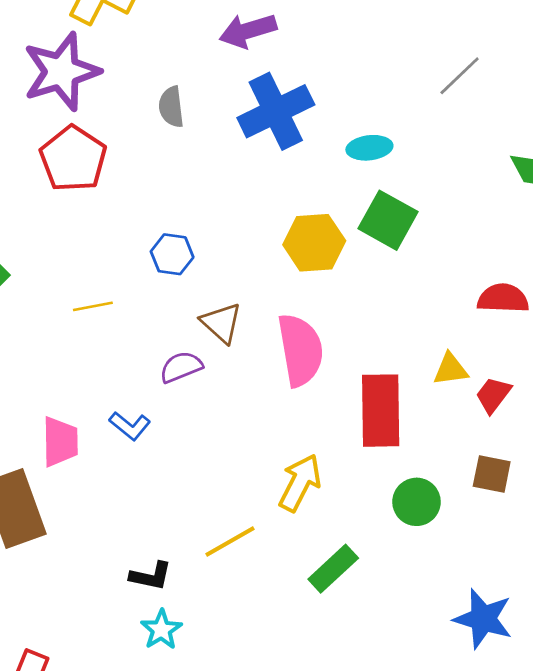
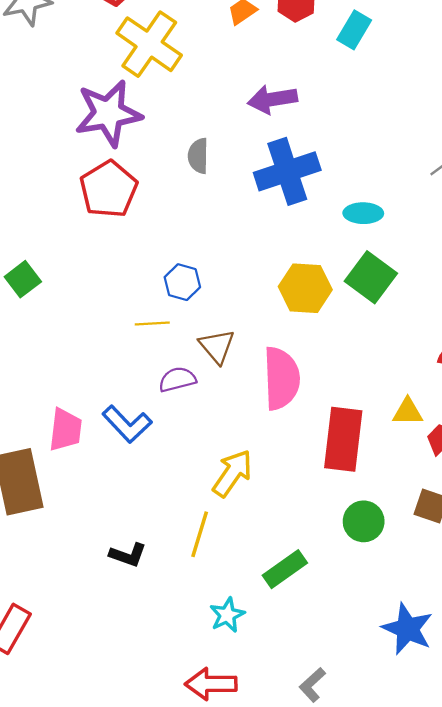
yellow line: (93, 306) -> (152, 324), moved
blue L-shape: (130, 426) -> (127, 424), size x1.4
yellow arrow: (300, 483) -> (232, 473), moved
yellow line: (230, 541) -> (200, 534), turned -51
cyan star: (161, 630) -> (227, 615), moved

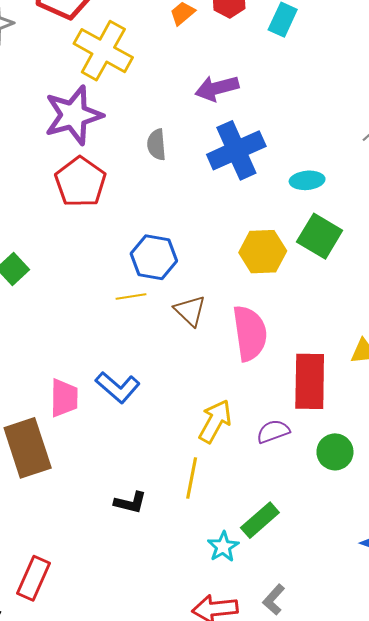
blue hexagon: (182, 282) -> (154, 257), size x1.4
purple semicircle: (177, 379) -> (273, 431), moved
green rectangle: (285, 569) -> (260, 520), moved
gray L-shape: (312, 685) -> (274, 600), moved

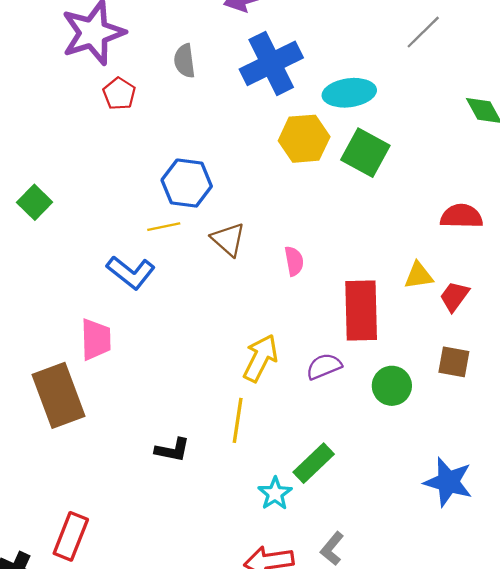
cyan ellipse: (307, 180) -> (349, 93), size x1.4
red pentagon: (80, 182) -> (119, 94), moved, size x0.6
yellow hexagon: (263, 252) -> (304, 139), moved
pink semicircle: (250, 333) -> (294, 261), size x0.5
blue L-shape: (118, 387) -> (131, 272), moved

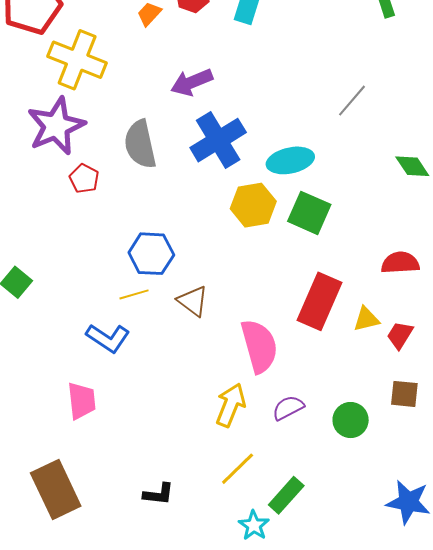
gray semicircle: (185, 61) -> (140, 144), size x1.6
pink semicircle: (294, 261) -> (259, 346), moved, size x2.0
red rectangle: (361, 310) -> (319, 301), moved, turned 30
brown rectangle: (59, 395) -> (56, 490), moved
yellow line: (238, 420) -> (238, 469), moved, turned 42

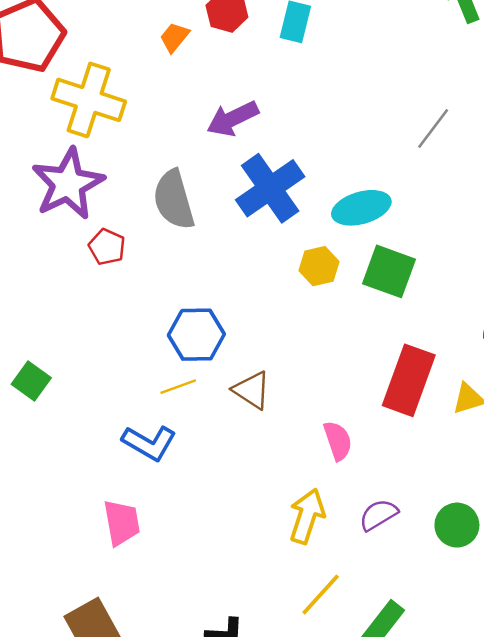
yellow hexagon: (253, 205) -> (319, 266), size x0.7
pink semicircle: (259, 346) -> (338, 441), size x0.6

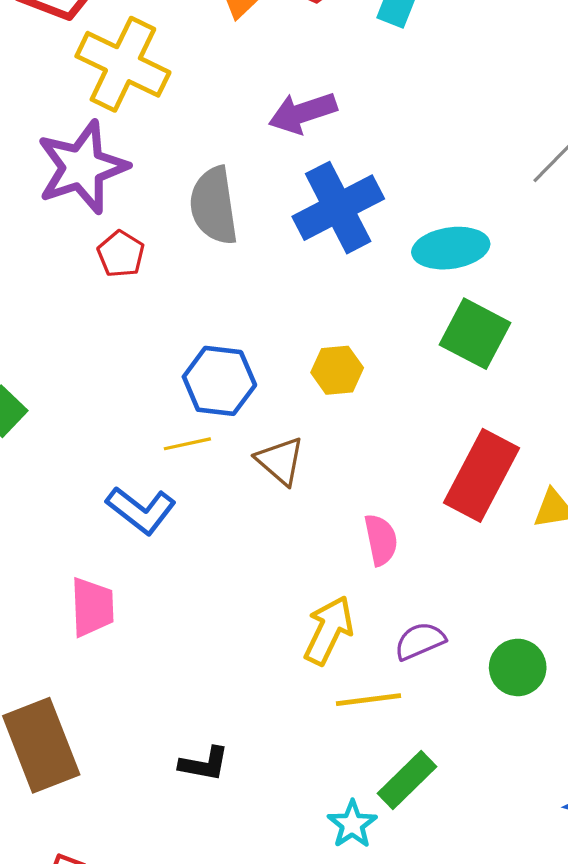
yellow hexagon: (319, 266) -> (337, 370), moved
yellow line: (321, 594) -> (369, 700), moved, turned 33

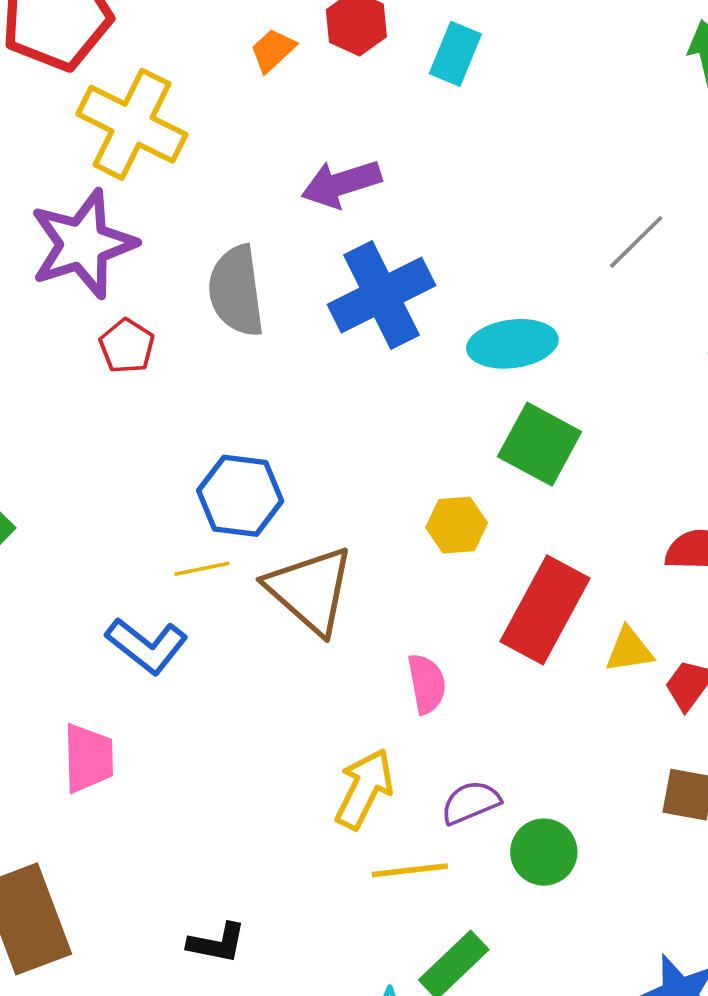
yellow hexagon: (337, 370) -> (457, 525), moved
brown triangle: (280, 461) -> (310, 590), size x1.6
green circle: (518, 667) -> (544, 852), moved

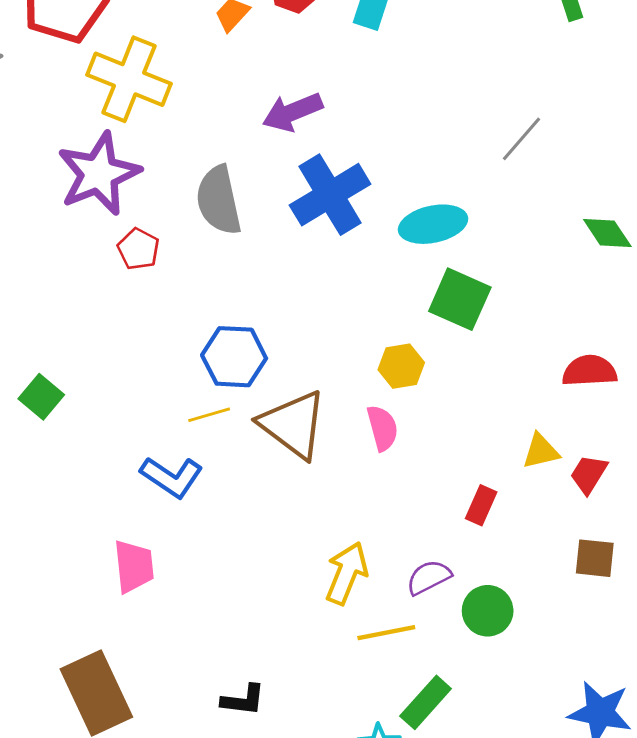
red rectangle: (545, 610) -> (481, 505), moved, size x0.5
pink semicircle: (427, 684) -> (382, 428), moved

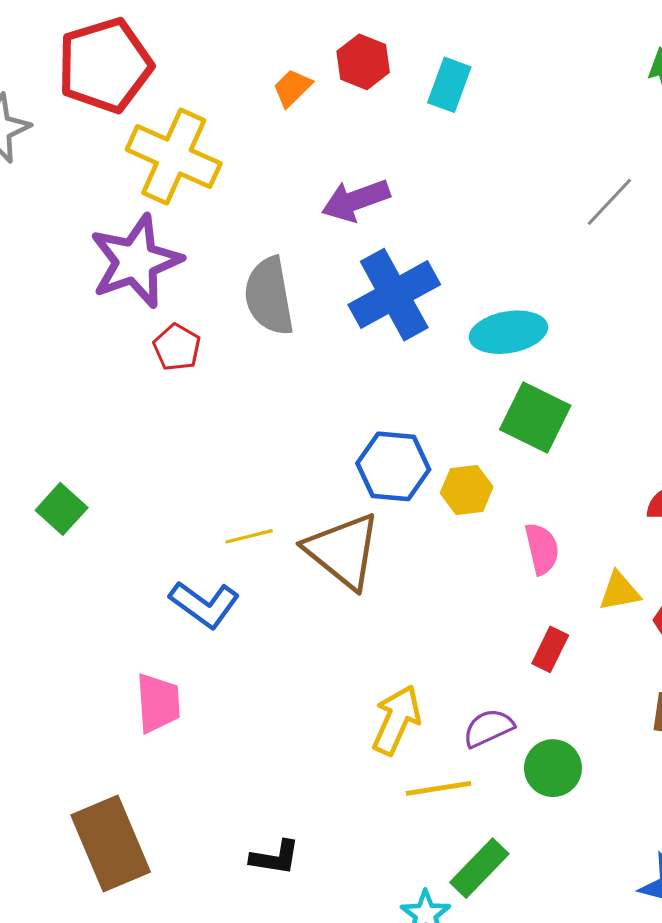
gray line: (521, 139) -> (609, 202), moved
blue hexagon: (234, 357) -> (393, 466), moved
pink semicircle: (382, 428) -> (542, 549), moved

